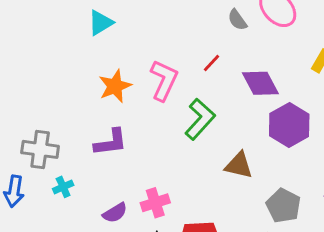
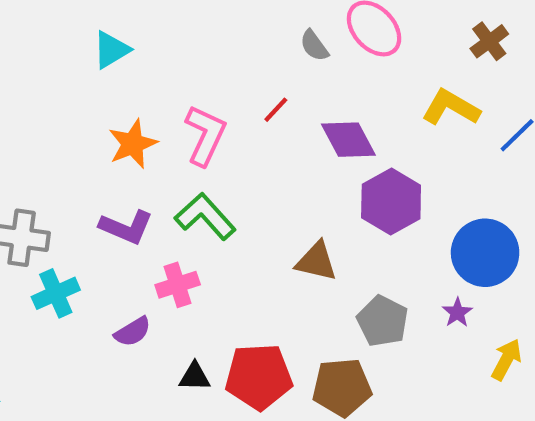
green L-shape: (200, 119) -> (205, 216), moved, turned -84
purple L-shape: (111, 142) -> (126, 227), turned 30
cyan cross: (63, 187) -> (56, 293), size x1.5
pink cross: (155, 203) -> (178, 285), moved

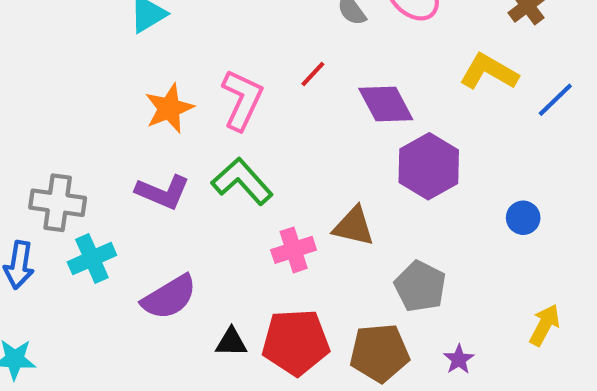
blue circle: (485, 253) -> (523, 218), size x0.5
pink cross: (178, 285) -> (294, 250), moved
purple star: (457, 313) -> (459, 359), moved
purple semicircle: (133, 332) -> (169, 297), size x1.5

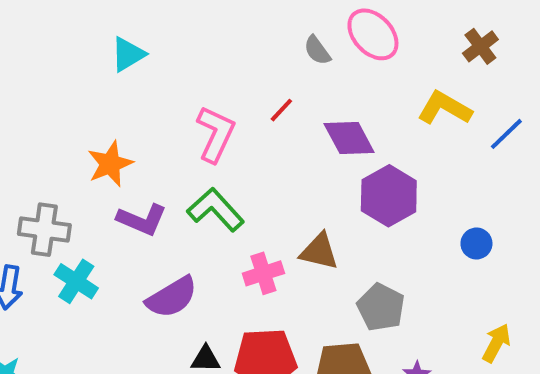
orange star: (169, 108) -> (110, 164), moved
cyan cross: (92, 259) -> (76, 281), turned -33
purple semicircle: (169, 297) -> (172, 297), moved

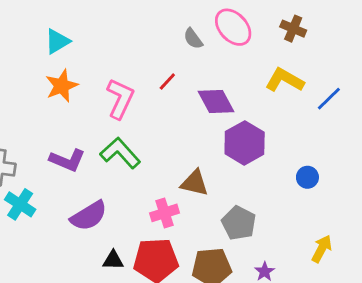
brown cross: (480, 46) -> (293, 29), moved, turned -30
orange star: (110, 164) -> (62, 86), moved
pink cross: (263, 273) -> (165, 213), moved

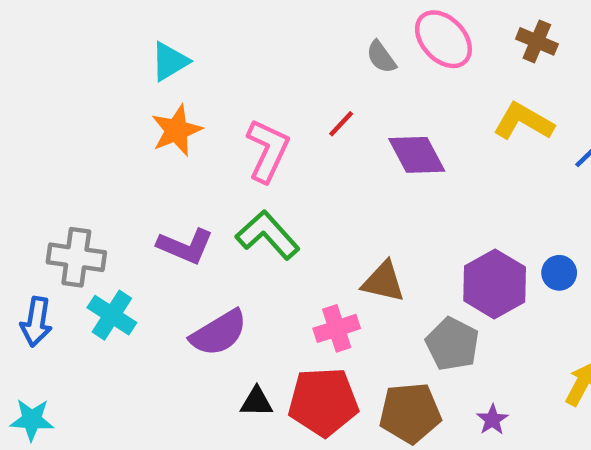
purple hexagon: (245, 143) -> (495, 284), moved

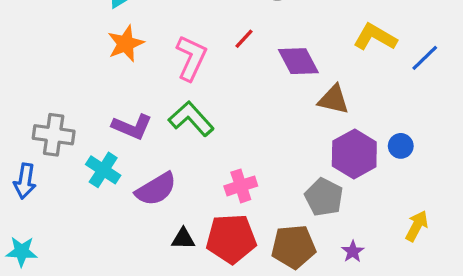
brown triangle: (383, 282) -> (334, 100), moved
cyan cross: (112, 315) -> (103, 170), moved

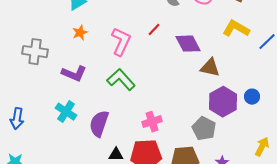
orange star: (126, 44) -> (80, 33), size x0.7
purple L-shape: (132, 127) -> (74, 74), moved
gray cross: (54, 135) -> (35, 52), moved
purple semicircle: (156, 189) -> (99, 124), turned 140

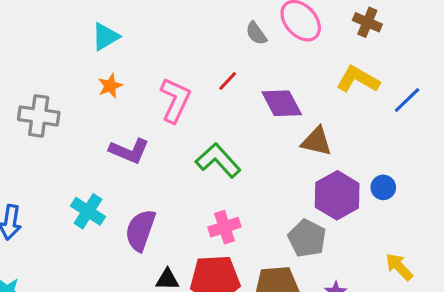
purple L-shape: (74, 74) -> (129, 151), moved
green L-shape: (121, 80) -> (218, 160), moved
yellow arrow: (262, 147) -> (399, 267), turned -72

